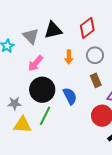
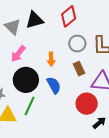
orange arrow: (69, 57) -> (51, 59), moved

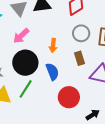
red circle: (87, 104) -> (69, 97), moved

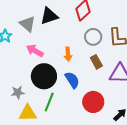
pink arrow: (21, 36) -> (35, 51), turned 84

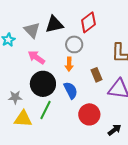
gray circle: (93, 37) -> (74, 44), moved

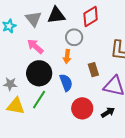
black arrow: (114, 130) -> (108, 112), moved

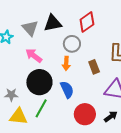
brown rectangle: (93, 70) -> (94, 67), moved

